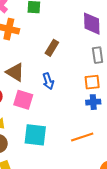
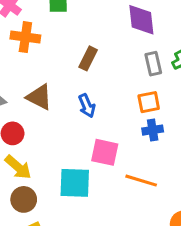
pink square: (23, 100) -> (105, 152), moved
orange line: (82, 137) -> (141, 181), turned 40

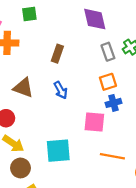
pink square: (105, 152) -> (94, 122), moved
orange line: (141, 181) -> (112, 156), moved

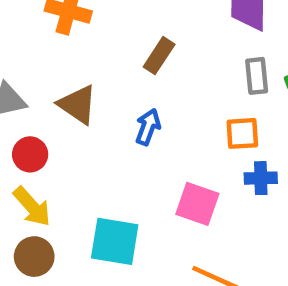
blue arrow: (61, 90) -> (148, 127), turned -144
blue cross: (113, 103) -> (261, 178), moved

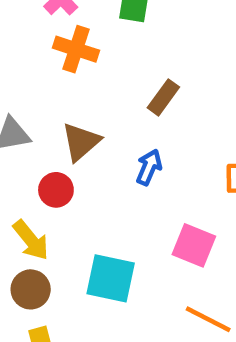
brown triangle: (78, 105) -> (81, 142), turned 42
red circle: (30, 154) -> (56, 190), moved

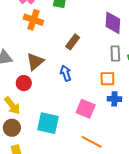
blue arrow: (149, 167) -> (66, 73), turned -42

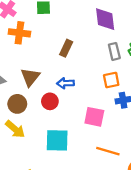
blue arrow: (66, 73) -> (65, 83), turned -63
red circle: (24, 83) -> (50, 101), moved
brown circle: (12, 128) -> (17, 104), moved

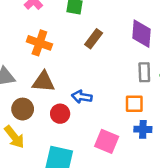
orange cross: (19, 33) -> (39, 43), moved
brown rectangle: (66, 48) -> (94, 39), moved
brown triangle: (30, 77) -> (43, 82), turned 45

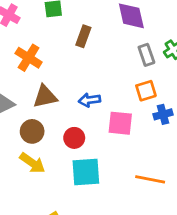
orange cross: (39, 43) -> (29, 58), turned 30
red circle: (60, 114) -> (74, 138), moved
pink square: (107, 141) -> (120, 123), moved

